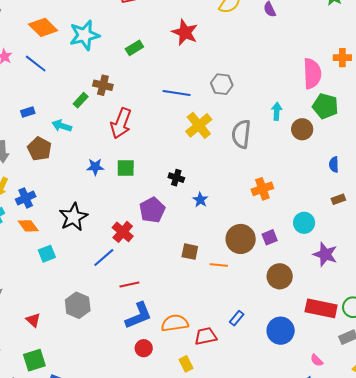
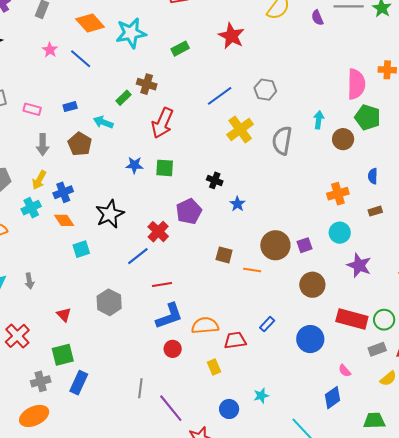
blue line: (177, 93) -> (220, 96), turned -48
orange cross: (262, 189) -> (338, 194), moved

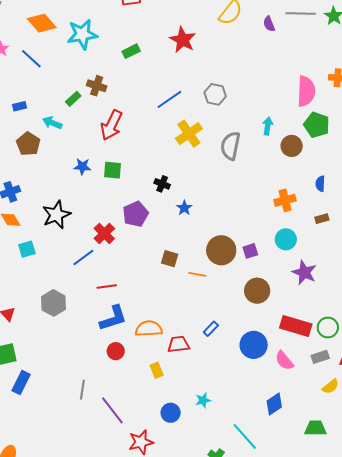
pink semicircle: (345, 371) -> (284, 361), moved, size x1.5

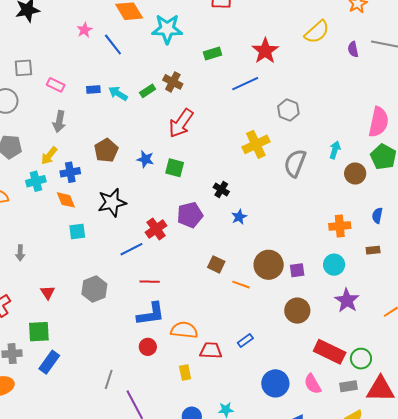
blue line: (169, 99) -> (245, 84), moved
cyan arrow: (52, 123) -> (118, 93), moved
brown pentagon: (28, 144) -> (106, 150), moved
blue circle: (254, 345) -> (275, 383), moved

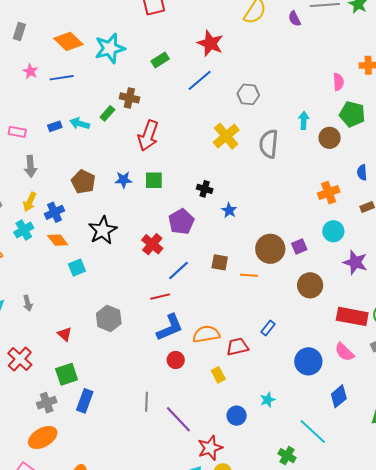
blue line: (113, 44) -> (62, 78), turned -45
pink semicircle: (379, 122) -> (338, 82), size x0.6
blue line: (131, 249) -> (178, 271), moved

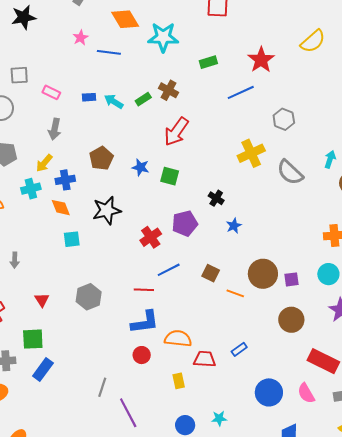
gray semicircle: (269, 144) -> (290, 172), turned -68

